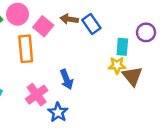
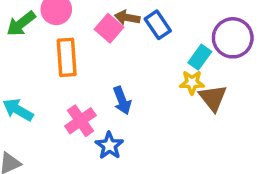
pink square: (43, 26) -> (109, 28), moved
purple circle: (146, 32) -> (233, 38), size x1.5
cyan rectangle: (122, 47) -> (200, 57), turned 30

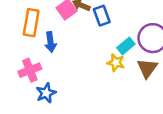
brown triangle: (213, 98) -> (147, 68), moved
blue arrow: (122, 100) -> (50, 42), moved

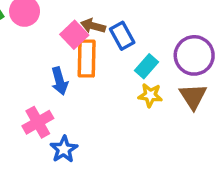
orange rectangle: (31, 23) -> (87, 58), moved
cyan rectangle: (126, 46) -> (146, 66), moved

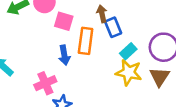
brown arrow: (93, 26) -> (102, 14), moved, turned 56
pink square: (74, 35) -> (64, 21), moved, turned -36
yellow star: (150, 95) -> (129, 73), size x1.5

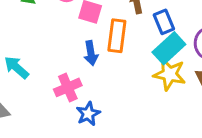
blue rectangle: (113, 27) -> (164, 22), moved
cyan rectangle: (128, 51) -> (169, 48), size x1.5

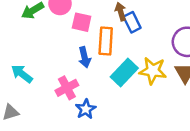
blue rectangle: (164, 22) -> (132, 22), moved
cyan rectangle: (169, 48) -> (124, 73), moved

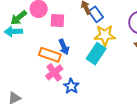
orange rectangle: (106, 41) -> (50, 55), moved, turned -65
yellow star: (153, 71) -> (105, 35), moved
cyan arrow: (22, 74) -> (13, 31), moved, turned -30

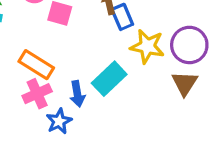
yellow star: (105, 35) -> (147, 46), moved
blue arrow: (64, 47) -> (77, 94), moved

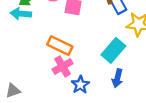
blue arrow: (77, 94) -> (117, 78), moved, turned 30

